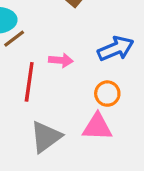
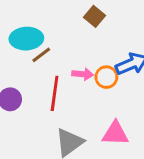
orange circle: (107, 94) -> (106, 77), moved

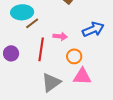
orange circle: (106, 77) -> (74, 56), moved

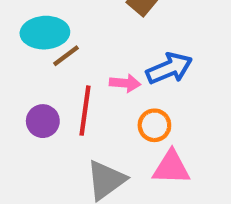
blue arrow: (93, 29) -> (169, 68), moved
purple circle: (11, 53) -> (43, 121), moved

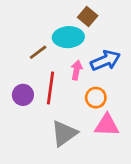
cyan ellipse: (45, 33) -> (68, 37), moved
pink arrow: (125, 83) -> (77, 70), turned -84

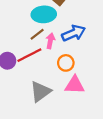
brown line: (38, 52) -> (37, 34), moved
red line: (50, 88) -> (29, 55), turned 55

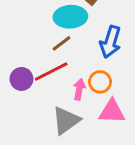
blue arrow: (74, 33) -> (110, 42), turned 130
pink arrow: (50, 41) -> (79, 89), moved

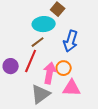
red line: (51, 72) -> (31, 61), turned -40
pink arrow: (79, 89) -> (50, 73), size x1.5

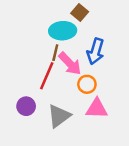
brown line: (38, 42) -> (55, 53), turned -40
purple circle: (11, 66) -> (26, 106), moved
pink arrow: (50, 73) -> (70, 64), moved, turned 125

